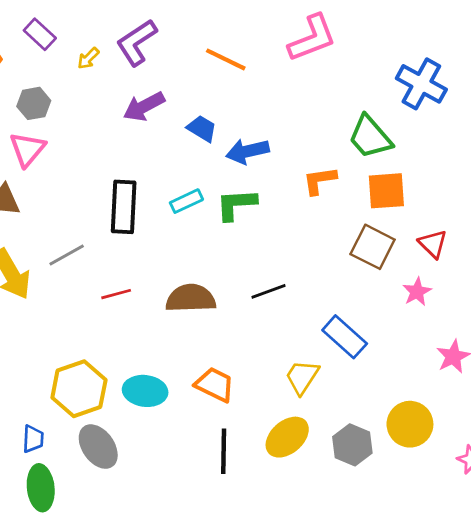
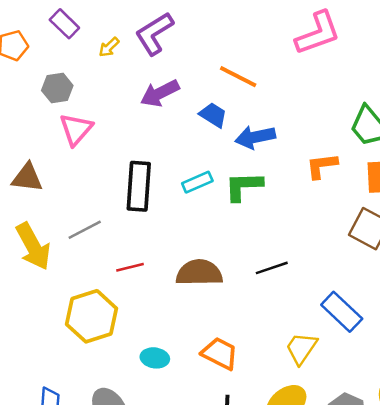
orange line: (226, 59) -> (238, 77), moved
pink triangle: (27, 149) -> (76, 129), moved
yellow hexagon: (79, 389) -> (91, 316), moved
cyan ellipse: (145, 391) -> (155, 358), size x0.7

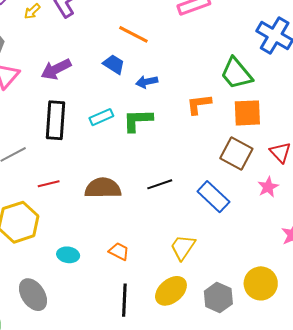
purple arrow: (160, 93) -> (56, 69), moved
blue arrow: (255, 137) -> (147, 82), size x0.7
blue rectangle: (342, 312) -> (213, 197), moved
orange trapezoid: (220, 353) -> (119, 251), size x0.7

